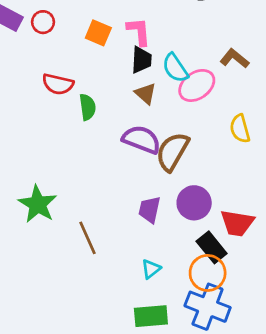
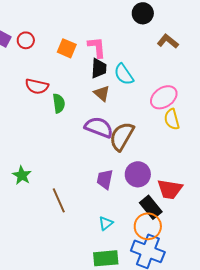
brown L-shape: (235, 58) -> (168, 41), moved
pink ellipse: (197, 85) -> (164, 97), moved
green star: (38, 204) -> (22, 175), size x0.7

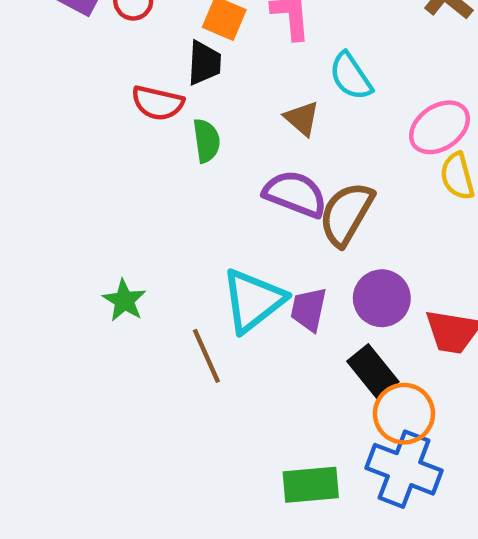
black trapezoid: (99, 68) -> (204, 63), moved
black rectangle: (151, 207) -> (373, 371), moved
cyan triangle: (106, 223) -> (253, 300), moved, size x2.0

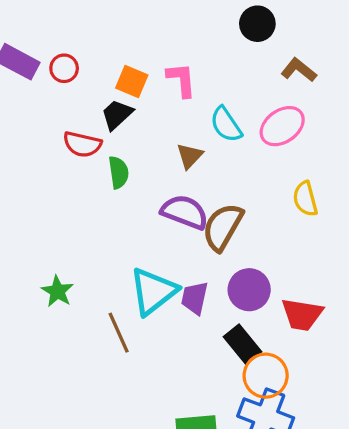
black trapezoid: (204, 63) -> (117, 115), turned -136
brown triangle: (302, 118) -> (190, 156), turned 32
pink ellipse: (440, 127) -> (282, 126), moved

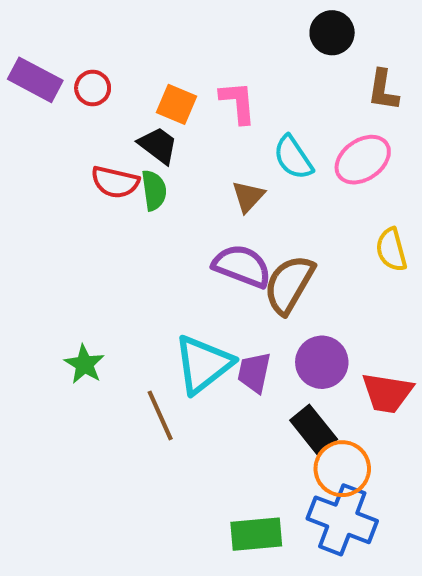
brown L-shape: (299, 70) -> (383, 90), turned -120
black trapezoid: (117, 115) -> (158, 145), turned 80
green semicircle: (119, 172) -> (154, 190), moved

